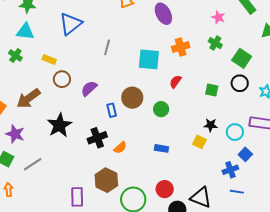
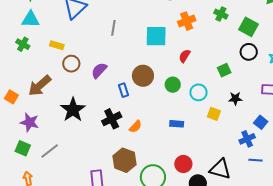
green square: (212, 90) -> (224, 70), moved, turned -32
black star: (211, 125) -> (235, 98), moved
cyan circle: (235, 132) -> (198, 92), moved

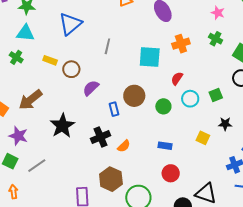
brown circle: (71, 64) -> (71, 69), moved
cyan circle: (198, 92) -> (190, 99), moved
red circle: (183, 164) -> (171, 173), moved

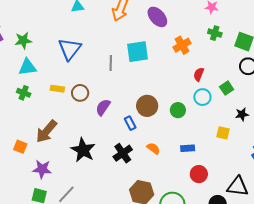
cyan square: (150, 57) -> (137, 52), moved
red semicircle: (177, 78) -> (199, 74), moved
orange semicircle: (124, 146) -> (153, 148), moved, turned -88

